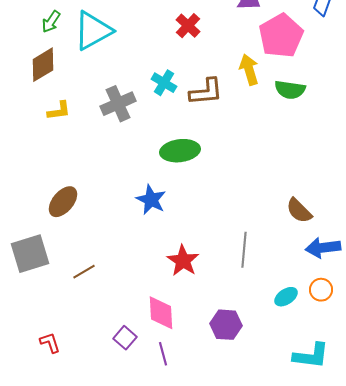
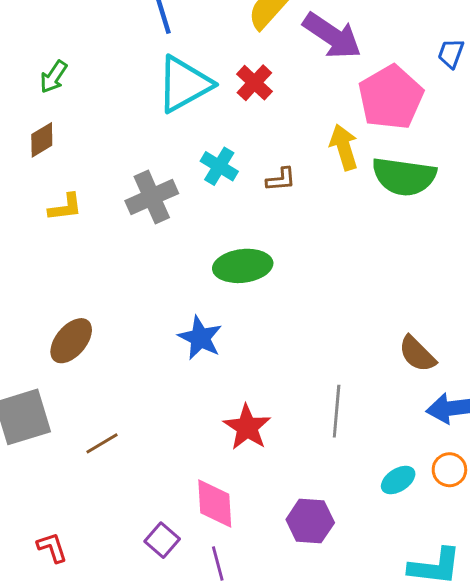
cyan triangle: (93, 31) -> (184, 84), moved
brown diamond: (43, 65) -> (42, 140), size x0.7
green semicircle: (290, 90) -> (404, 176), size x1.4
brown L-shape: (206, 92) -> (281, 179), size x0.6

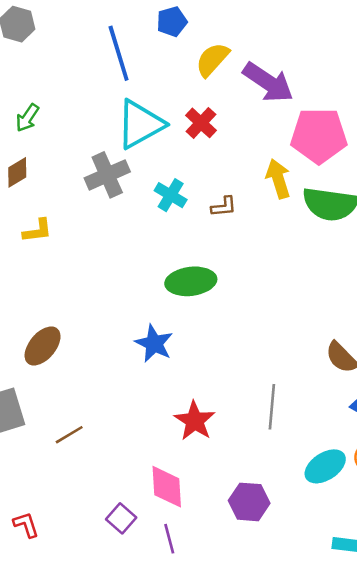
pink pentagon: (391, 97) -> (319, 136), turned 30
gray cross: (152, 197) -> (107, 175), moved
cyan ellipse: (398, 480) -> (325, 466), size x1.4

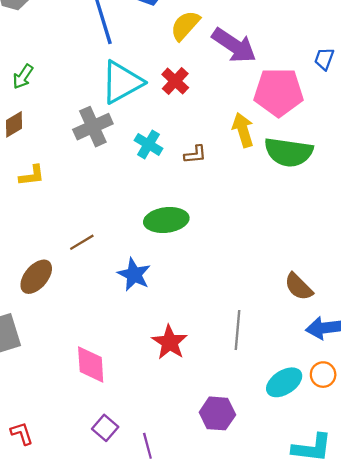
brown line: (69, 435) -> (82, 242), moved
pink diamond: (167, 487) -> (91, 365), moved

